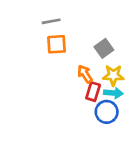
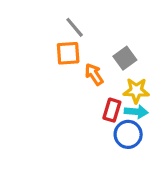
gray line: (51, 21) -> (75, 27), moved, turned 60
orange arrow: (85, 74) -> (94, 74), moved

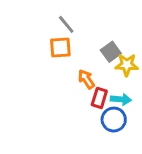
orange arrow: (94, 74) -> (86, 79), moved
yellow star: (136, 91) -> (127, 65), moved

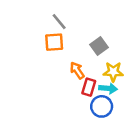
yellow star: (127, 65) -> (113, 72), moved

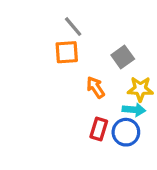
red rectangle: (89, 87) -> (99, 129), moved

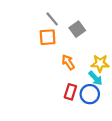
gray square: (123, 57) -> (77, 29), moved
cyan arrow: (134, 110) -> (95, 78), turned 42

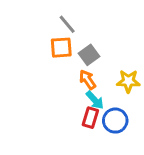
gray square: (77, 29) -> (89, 55), moved
cyan arrow: (95, 78) -> (95, 100), moved

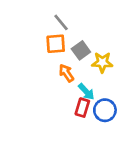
orange arrow: (88, 80) -> (66, 73), moved
yellow star: (128, 81) -> (102, 62), moved

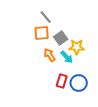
cyan arrow: (86, 92) -> (67, 57), moved

